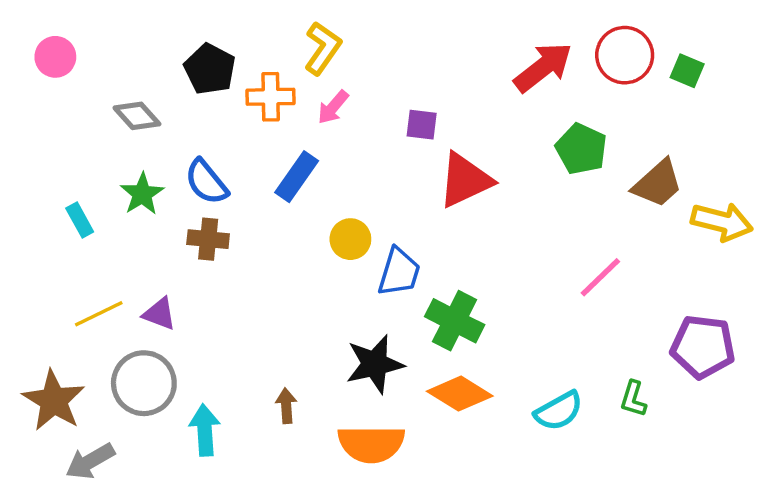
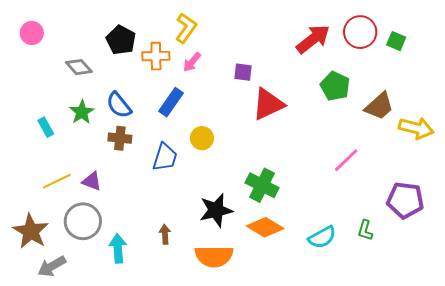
blue trapezoid: (399, 272) -> (165, 157), moved

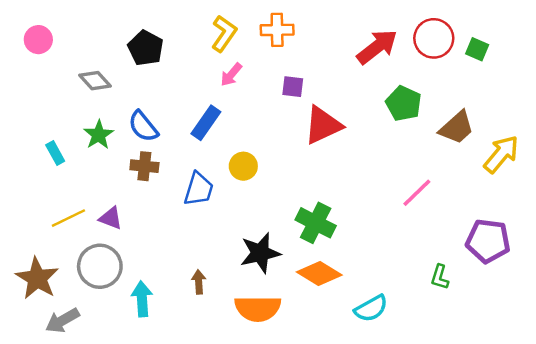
orange cross: (156, 56) -> (277, 30), moved
yellow arrow: (416, 128) -> (501, 154), turned -64
cyan semicircle: (322, 237) -> (371, 308), moved

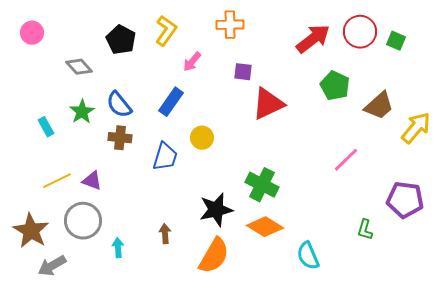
yellow L-shape: (224, 34) -> (166, 31), moved
cyan arrow: (142, 299) -> (118, 248), size x0.7
orange semicircle: (258, 308) -> (214, 256), turned -60
cyan semicircle: (371, 308) -> (308, 256), turned 96

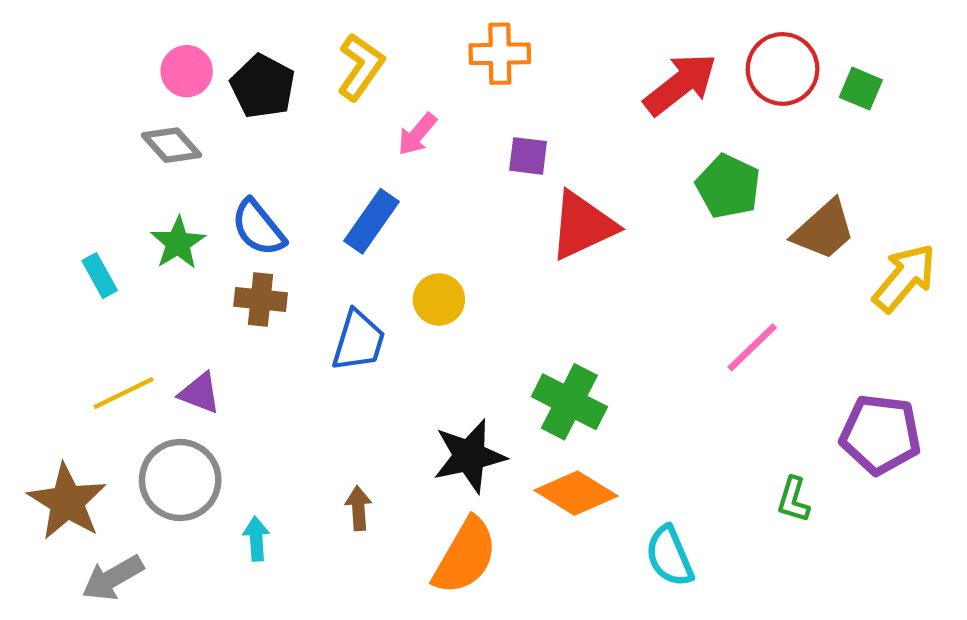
pink circle: (32, 33) -> (187, 71), moved

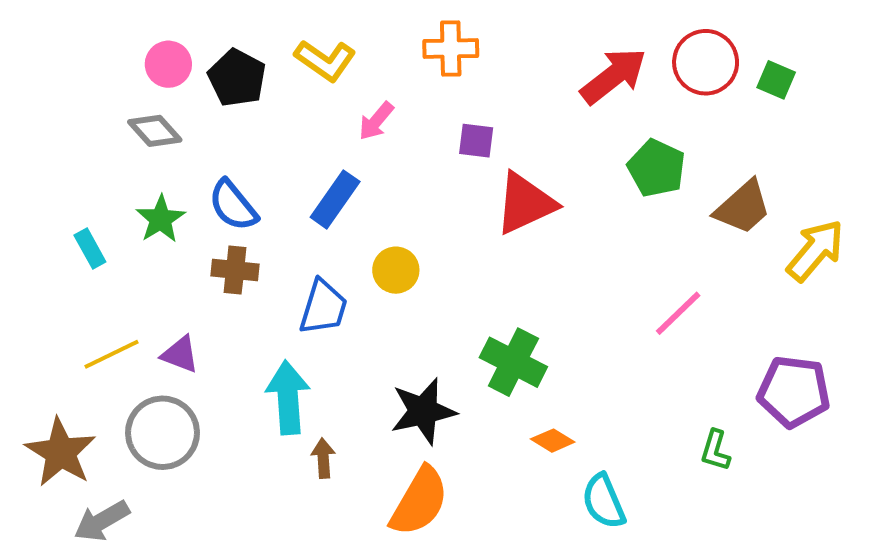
yellow L-shape: (361, 67) -> (325, 60), turned 90
orange diamond: (576, 493) -> (553, 441), moved, size x0.6
cyan arrow: (256, 539) -> (288, 397), moved, size x1.8

